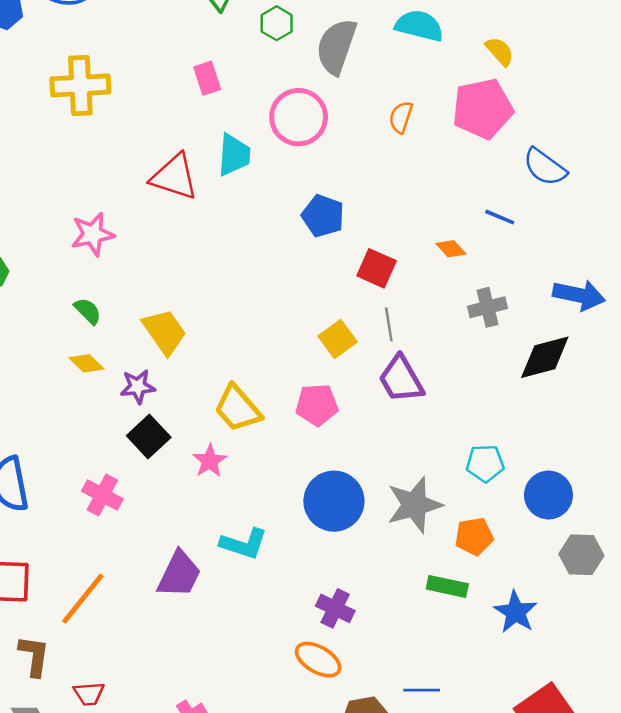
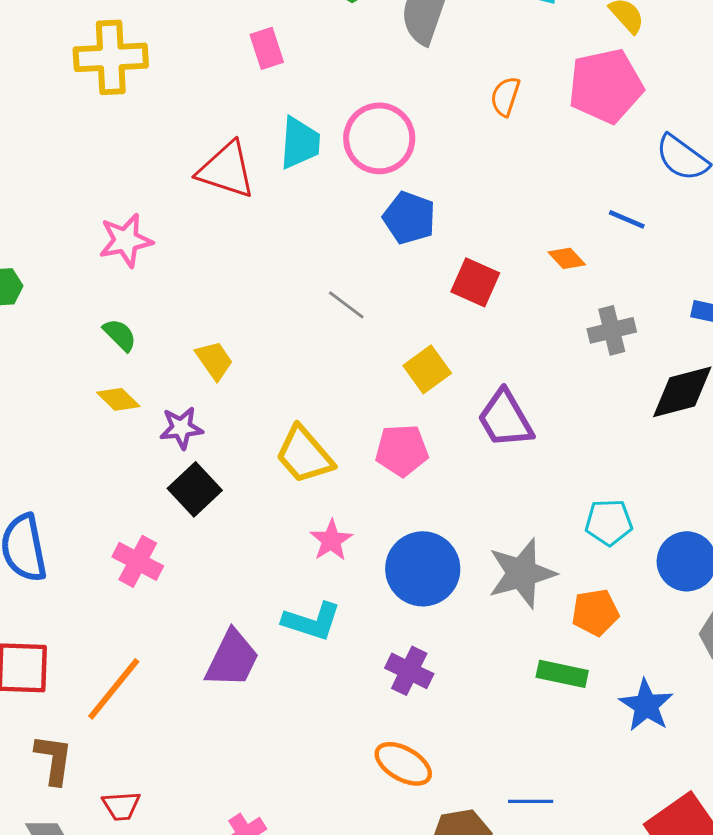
pink circle: (299, 117) -> (379, 138), moved
gray line: (389, 324) -> (346, 305), moved, turned -44
yellow trapezoid: (165, 332) -> (214, 360), size x0.7
pink star: (210, 461) -> (331, 540), moved
purple cross: (335, 608) -> (409, 671), moved

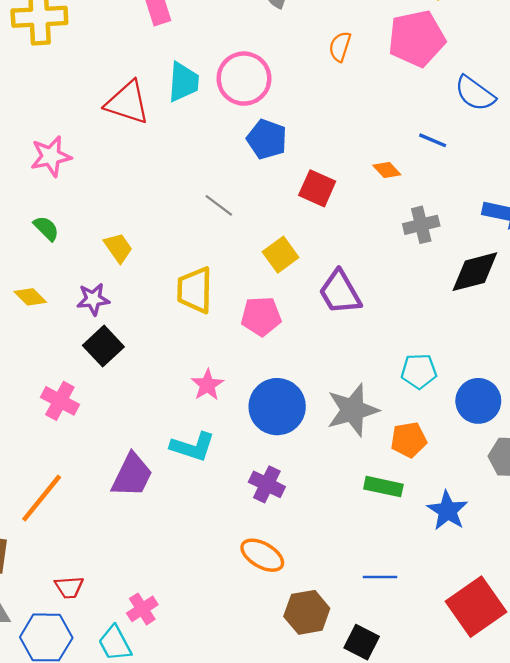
yellow diamond: (118, 399) -> (30, 297), moved
yellow trapezoid: (304, 455) -> (195, 290), moved, turned 42
blue line: (531, 801) -> (380, 577), moved
red trapezoid: (121, 806) -> (69, 587), moved

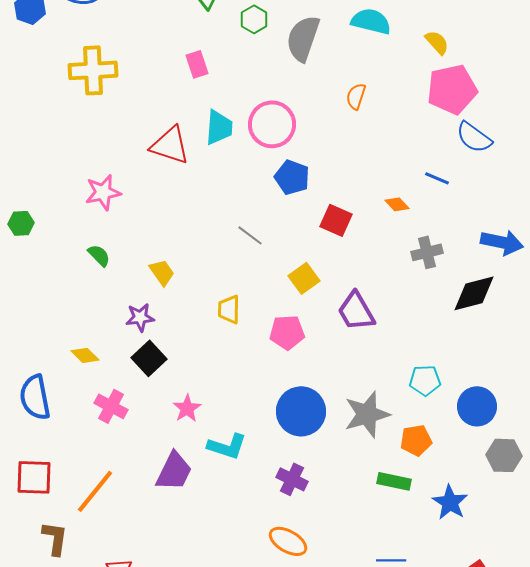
pink pentagon: (417, 39) -> (452, 89), moved
yellow trapezoid: (195, 290) -> (229, 309), size x0.7
yellow diamond: (30, 297) -> (85, 355), moved
pink star: (207, 385) -> (187, 408), moved

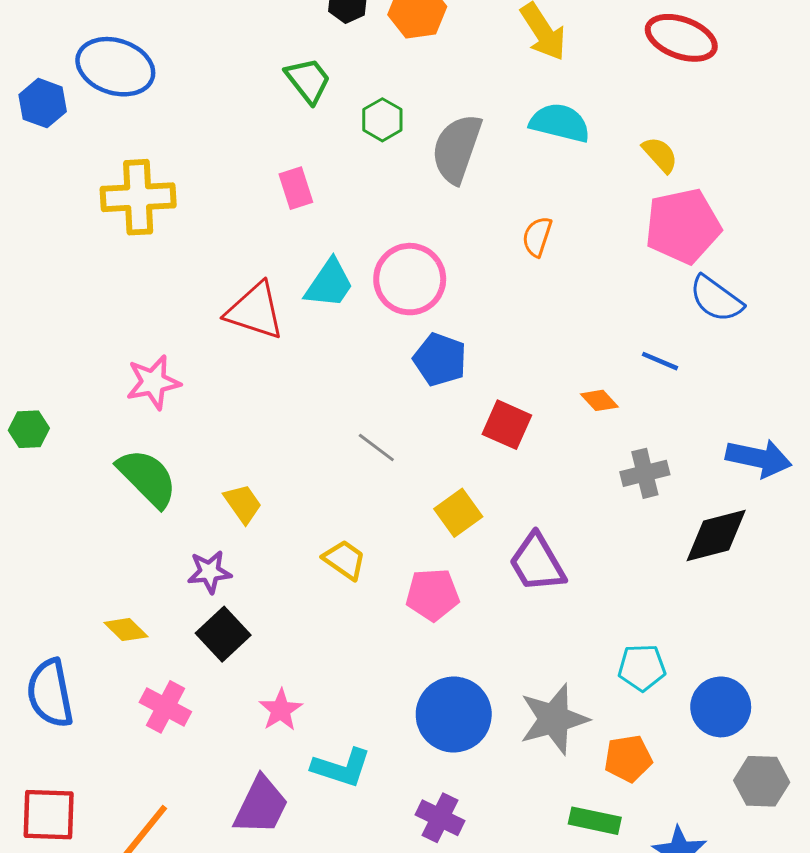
cyan trapezoid: (219, 127) -> (329, 284), turned 30
green semicircle: (99, 255) -> (147, 478), size x1.8
yellow trapezoid: (229, 309) -> (344, 560), turned 124

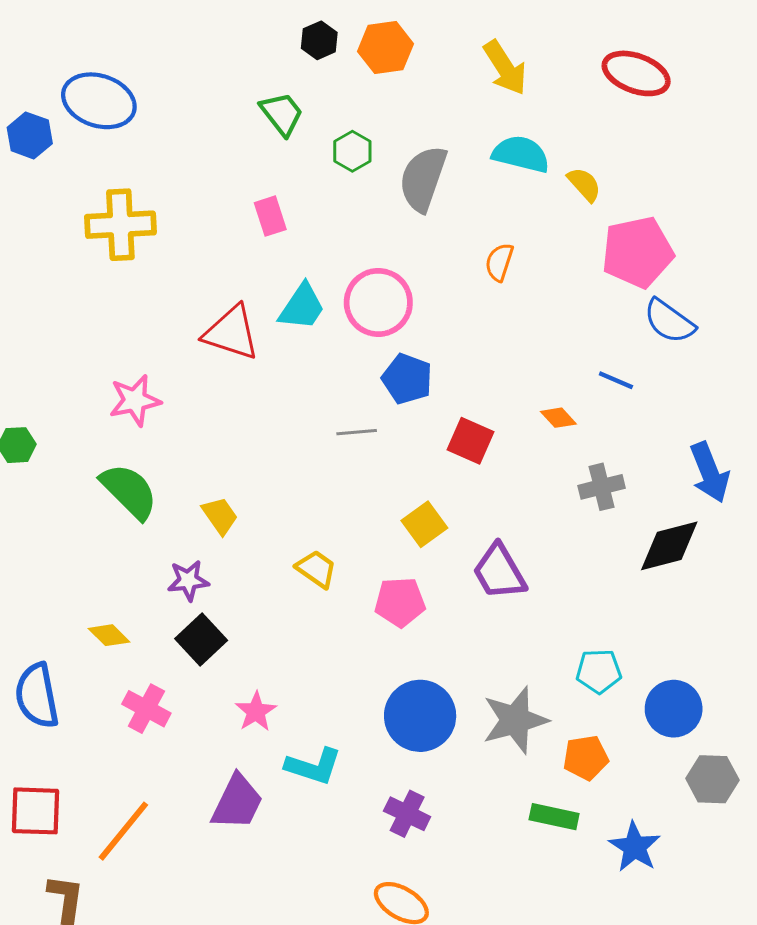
yellow semicircle: (660, 155) -> (584, 184), moved
gray line: (376, 447) -> (357, 432), moved, turned -42
blue arrow: (759, 458) -> (710, 472), turned 56

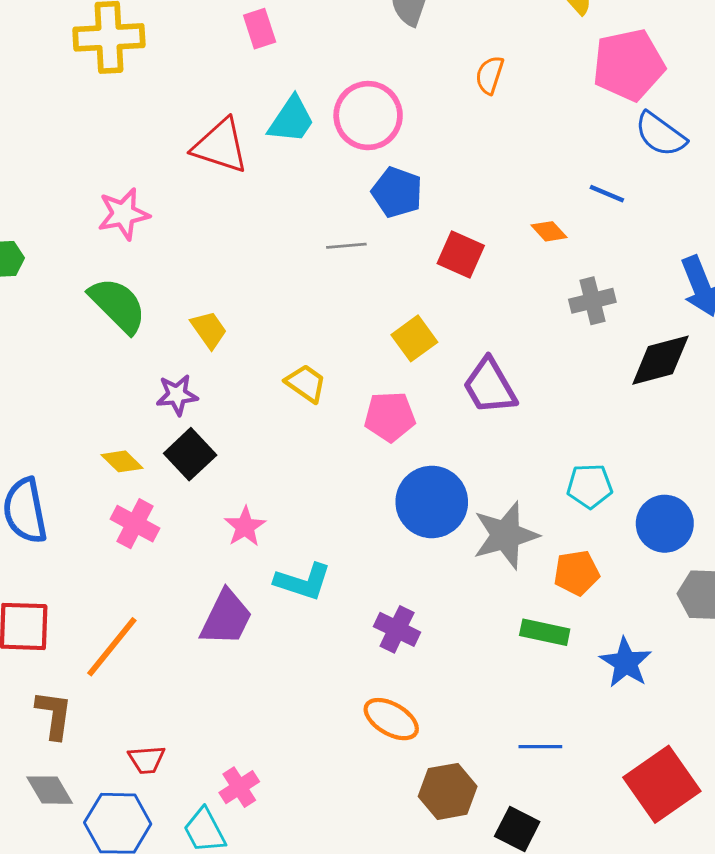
yellow diamond: (109, 635) -> (122, 461), moved
blue circle: (420, 716) -> (432, 502), moved

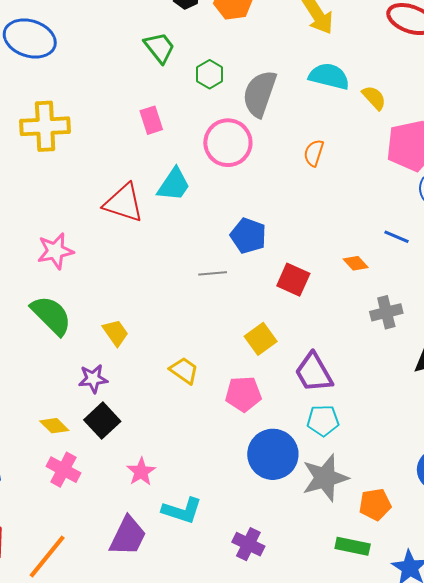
pink circle: (368, 116) -> (228, 143), moved
cyan pentagon: (590, 486) -> (323, 421), moved

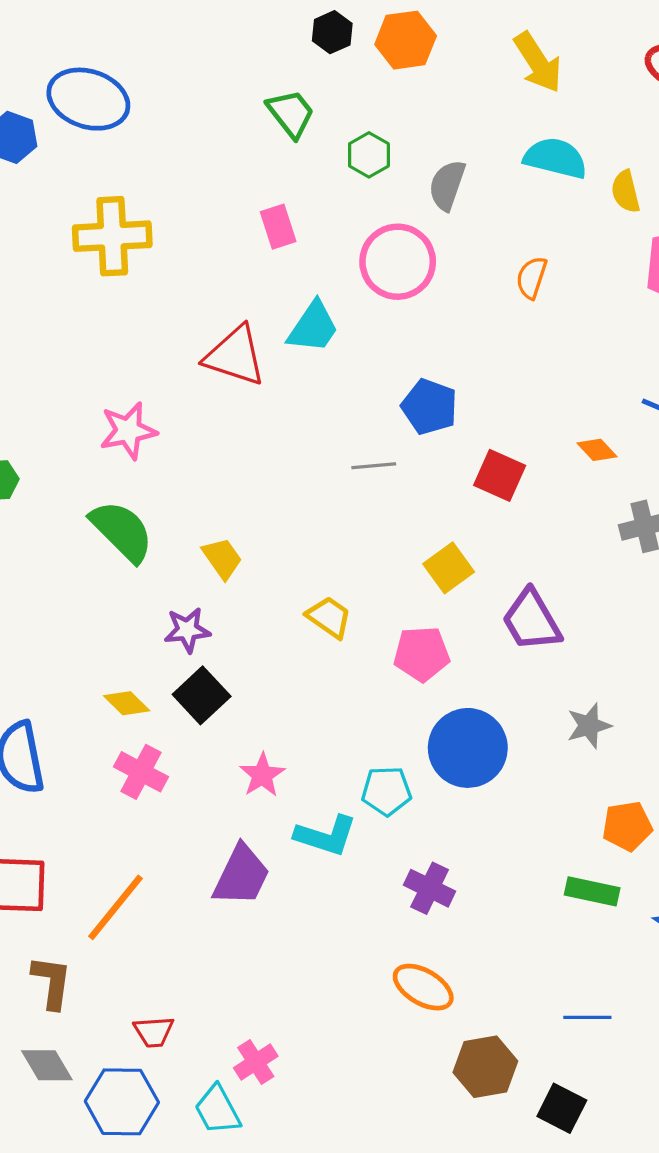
gray semicircle: (260, 94) -> (447, 185), size x0.7
yellow semicircle: (374, 98) -> (626, 192), turned -152
cyan pentagon: (323, 421) -> (386, 791), moved
gray star: (325, 478) -> (589, 726), moved, size x0.6

